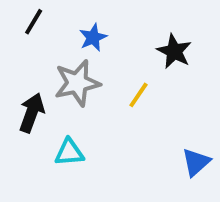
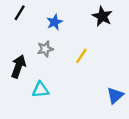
black star: (174, 51) -> (102, 16), moved
gray star: (77, 83) -> (45, 49), size x0.6

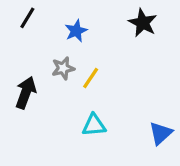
yellow line: (81, 56) -> (91, 78), moved
cyan triangle: (41, 90) -> (94, 125), moved

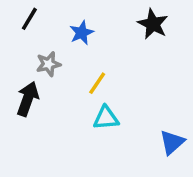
gray star: (63, 68) -> (49, 64), moved
cyan triangle: (94, 125) -> (106, 118), moved

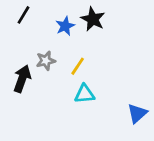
black star: (153, 24) -> (93, 19), moved
gray star: (49, 64) -> (46, 61), moved

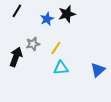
black star: (93, 19) -> (67, 14), turned 30
blue triangle: (137, 113) -> (98, 70), moved

